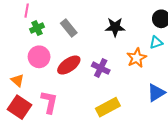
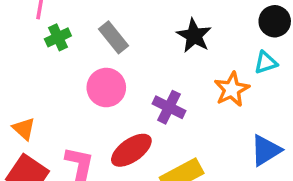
black star: (115, 27) -> (194, 36), turned 30
pink circle: (39, 57) -> (106, 88), moved
red ellipse: (69, 65) -> (131, 150), moved

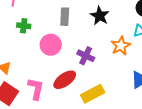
green cross: (58, 37) -> (24, 26), moved, turned 32
gray rectangle: (113, 37) -> (65, 17), moved, turned 42

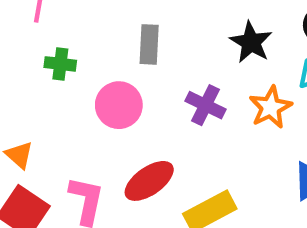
black star: (100, 16) -> (251, 42), moved
purple cross: (86, 56) -> (205, 105), moved

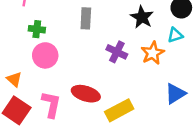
pink circle: (119, 105) -> (45, 55), moved
red ellipse: (149, 181) -> (86, 94), turned 52

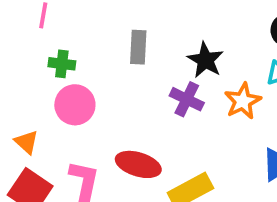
black star: (142, 17) -> (205, 60), moved

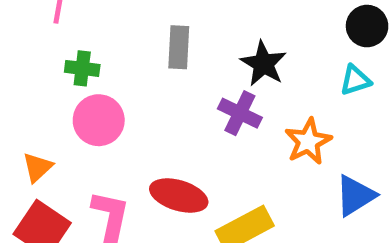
orange star: (243, 101) -> (308, 141), moved
orange triangle: (26, 142) -> (37, 167), turned 35

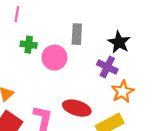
pink circle: (99, 120) -> (54, 58), moved
orange star: (308, 141) -> (123, 92), moved

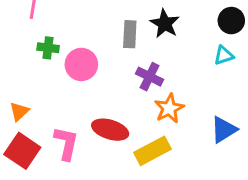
gray rectangle: (77, 34) -> (130, 34), moved
black star: (119, 42) -> (165, 24), moved

